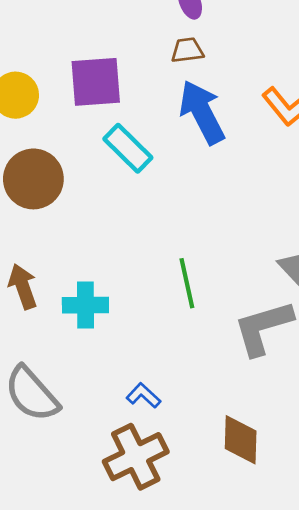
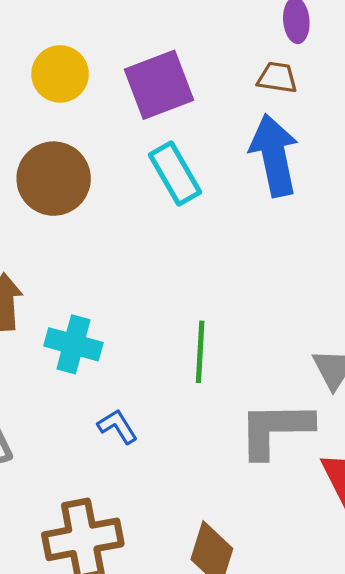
purple square: (96, 82) -> (159, 85), turned -32
blue L-shape: (143, 396) -> (118, 426), moved

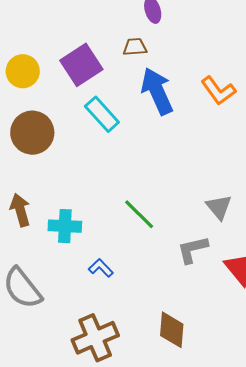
brown trapezoid: (277, 78) -> (135, 47), moved
green line: (200, 352) -> (139, 214), turned -36
gray L-shape: (275, 429) -> (193, 250), size x0.7

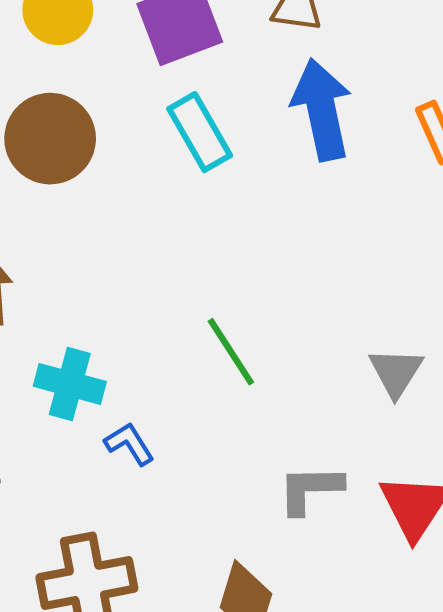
cyan cross: (65, 226) -> (70, 384), moved
gray L-shape: (193, 250) -> (310, 489), moved

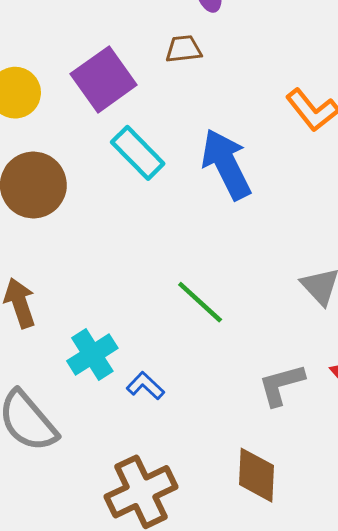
blue arrow: (322, 110) -> (226, 164), moved
cyan cross: (70, 384) -> (92, 355), turned -33

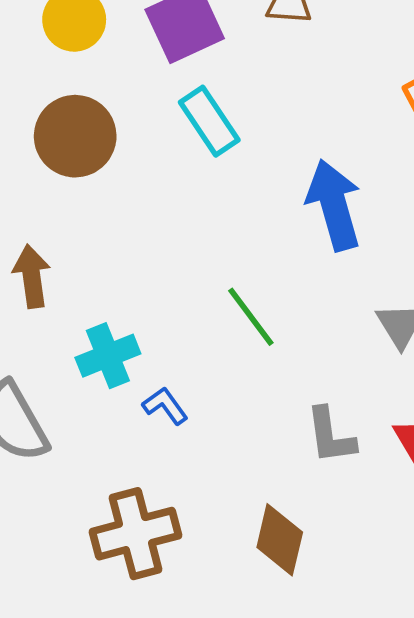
blue arrow: (226, 164) -> (334, 205), moved
gray L-shape: (281, 385) -> (331, 436), turned -93

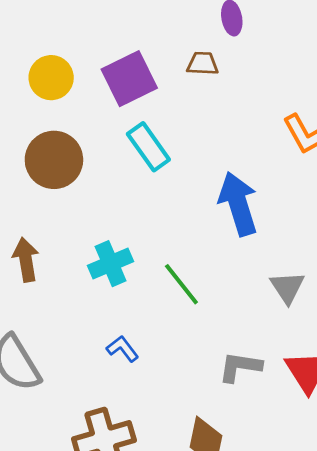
cyan cross: (108, 356) -> (111, 264), moved
gray L-shape: (331, 436) -> (240, 367), turned 108

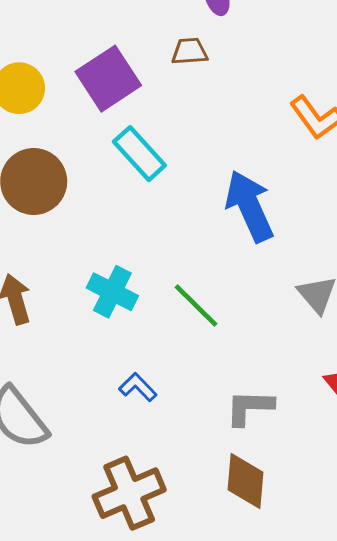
cyan cross: (111, 264) -> (112, 292), turned -33
gray L-shape: (240, 367) -> (250, 407), moved

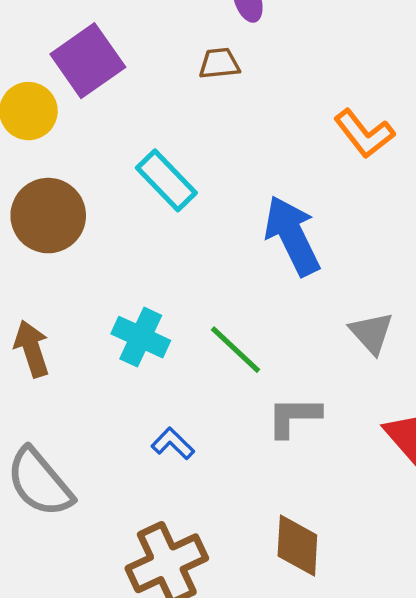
purple square: (108, 79) -> (88, 61), moved
gray L-shape: (250, 407) -> (294, 417), moved

